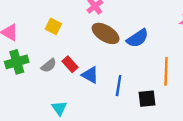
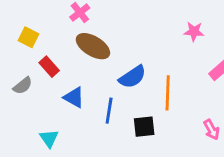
blue semicircle: (138, 38) -> (132, 77), moved
red rectangle: (70, 64) -> (49, 67), moved
cyan triangle: (59, 108) -> (49, 138), moved

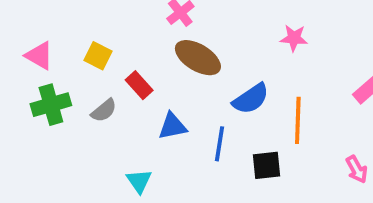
pink star: (194, 32) -> (294, 38), moved
yellow square: (29, 37) -> (98, 56), moved
blue triangle: (74, 97) -> (172, 126), turned -40

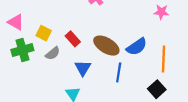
yellow square: (98, 56) -> (44, 33), moved
brown ellipse: (198, 58) -> (106, 46), moved
blue triangle: (172, 126) -> (83, 68), moved, turned -48
black square: (266, 165) -> (157, 89), moved, turned -36

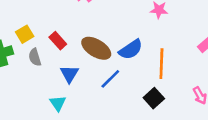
yellow square: (44, 33) -> (25, 34), turned 32
gray semicircle: (53, 53) -> (35, 57), turned 112
blue line: (119, 72) -> (110, 79), turned 36

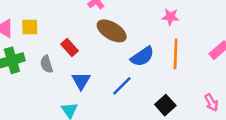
yellow square: (25, 34) -> (30, 27), moved, turned 30
brown ellipse: (96, 48) -> (112, 31), moved
orange line: (161, 64) -> (176, 54), moved

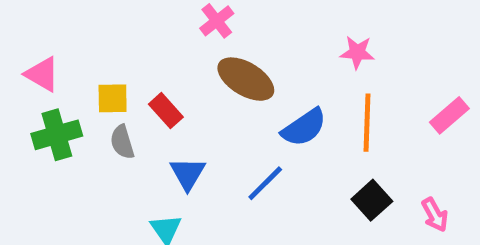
yellow square: (30, 27) -> (113, 98), moved
black square: (165, 105) -> (372, 200), moved

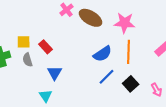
pink star: (357, 52) -> (125, 23), size x1.5
brown ellipse: (246, 79) -> (91, 18), moved
blue line: (265, 183) -> (107, 77), moved

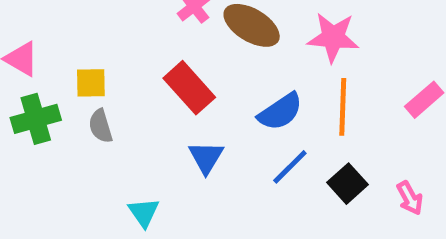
red rectangle: (46, 47) -> (189, 88), moved, size x1.5
blue triangle: (55, 73) -> (206, 157), moved

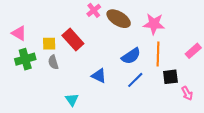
red rectangle: (189, 88) -> (73, 39), moved
blue triangle: (206, 157) -> (99, 76), turned -35
black square: (347, 184) -> (170, 77), moved, turned 35

